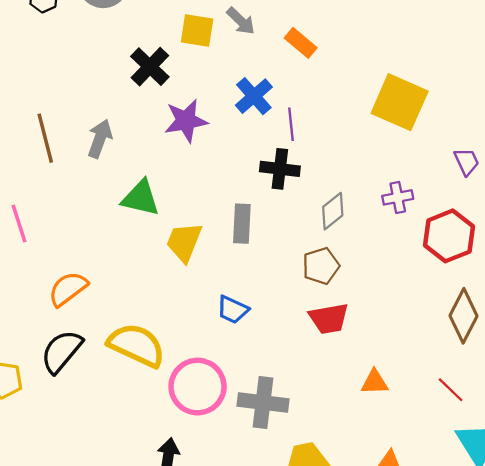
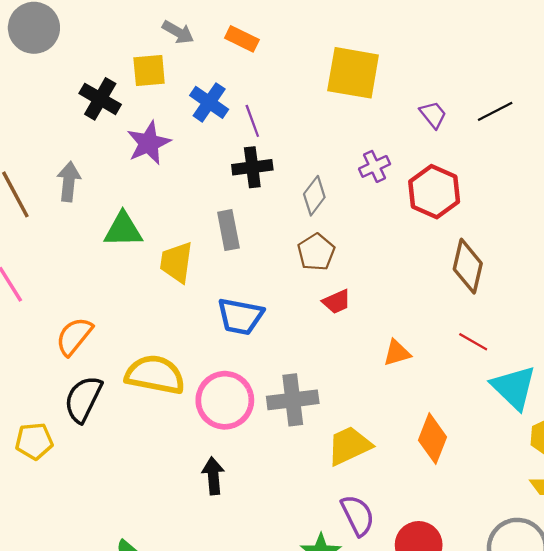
yellow square: (197, 30) -> (149, 70), moved
blue trapezoid: (233, 310) -> (240, 316), size x1.4
red trapezoid: (329, 318) -> (337, 302), size x0.7

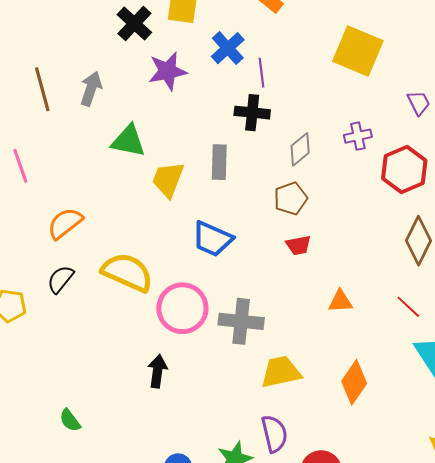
black semicircle: (83, 399) -> (60, 279), size x0.7

